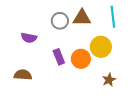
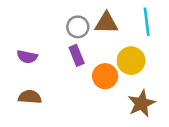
purple semicircle: (29, 38) -> (27, 57), moved
purple rectangle: (59, 57) -> (77, 55), moved
brown star: (109, 80) -> (141, 103), size x1.5

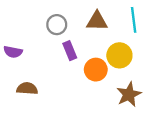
gray circle: (78, 27) -> (57, 25), moved
purple semicircle: (27, 57) -> (13, 52), moved

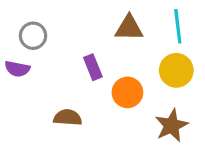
gray circle: (57, 25) -> (33, 36), moved
yellow circle: (119, 55) -> (176, 70), moved
brown semicircle: (27, 89) -> (68, 118), moved

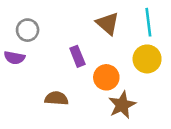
brown triangle: (129, 28) -> (108, 23), turned 40
brown star: (172, 125) -> (122, 105), moved

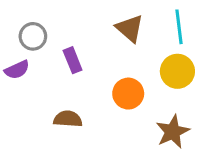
purple rectangle: (77, 56) -> (73, 60), moved
purple semicircle: (14, 58) -> (17, 70), turned -36
brown star: (122, 105) -> (173, 132), moved

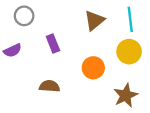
brown triangle: (130, 28) -> (94, 20), turned 40
gray circle: (33, 36) -> (24, 16), moved

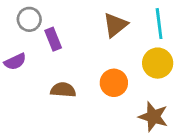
purple rectangle: (53, 44) -> (53, 39), moved
brown semicircle: (49, 86) -> (63, 90), moved
brown star: (126, 95) -> (153, 117), turned -30

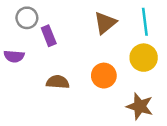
purple semicircle: (15, 62) -> (14, 56), turned 30

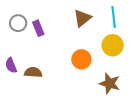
gray circle: (27, 18) -> (18, 23), moved
purple semicircle: (14, 56) -> (11, 65), moved, turned 63
brown semicircle: (58, 82) -> (33, 72), moved

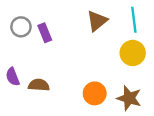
orange circle: (81, 59) -> (95, 93), moved

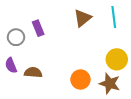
gray circle: (21, 27) -> (16, 37), moved
yellow circle: (133, 53) -> (117, 59), moved

